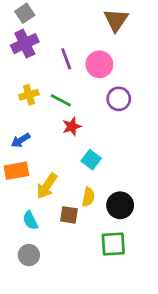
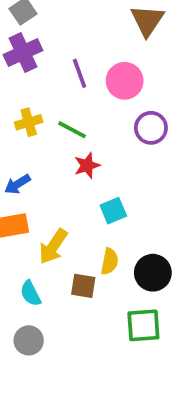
cyan square: (91, 160) -> (113, 211), turned 30

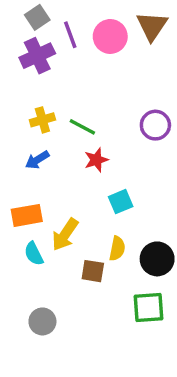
purple line: (79, 73) -> (70, 35), moved
pink circle: (125, 81) -> (110, 36), moved
blue arrow: (17, 184) -> (37, 160), moved
cyan semicircle: (31, 293) -> (34, 254), moved

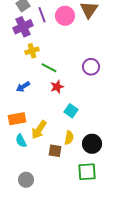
yellow cross: (42, 120) -> (32, 51), moved
cyan square: (121, 202) -> (71, 111), turned -32

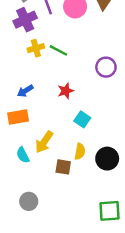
green line: (49, 68) -> (58, 50), moved
orange rectangle: (17, 119) -> (18, 117), moved
green square: (87, 172) -> (110, 211), moved

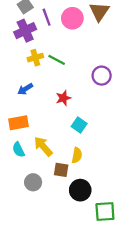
blue arrow: (25, 91) -> (25, 89), moved
yellow arrow: (44, 142) -> (43, 146), turned 105
cyan semicircle: (23, 155) -> (18, 150), moved
black circle: (107, 159) -> (80, 190), moved
gray circle: (29, 201) -> (33, 182), moved

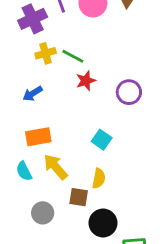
purple circle: (102, 76) -> (129, 92), moved
red star: (63, 98) -> (86, 81), moved
orange rectangle: (18, 123) -> (38, 137), moved

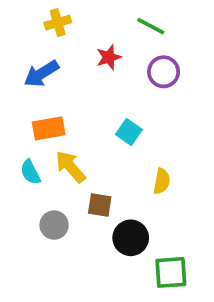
green line: (73, 56) -> (151, 26), moved
blue arrow: (33, 94) -> (41, 74), size x1.4
yellow semicircle: (99, 178) -> (162, 181), moved

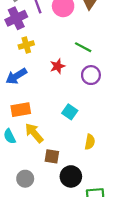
gray circle: (54, 225) -> (25, 179), moved

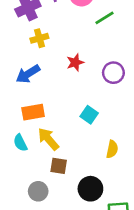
green line: (83, 47) -> (104, 18), moved, turned -60
brown square: (52, 156) -> (59, 166), moved

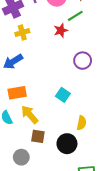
red star: (75, 62) -> (61, 30), moved
black circle: (90, 189) -> (67, 144), moved

